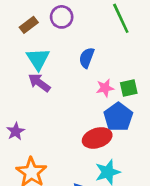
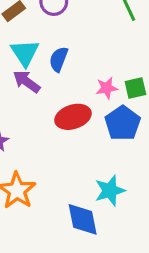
blue semicircle: (87, 58) -> (59, 59), moved
red ellipse: (97, 138) -> (73, 117), moved

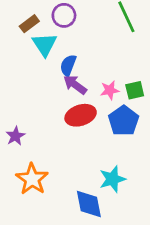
cyan triangle: (25, 53) -> (45, 45), moved
purple arrow: (27, 82) -> (75, 85), moved

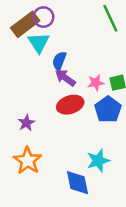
purple circle: (64, 15) -> (43, 17), moved
brown rectangle: (29, 24) -> (25, 24), size x1.6
purple star: (15, 136) -> (26, 123), moved

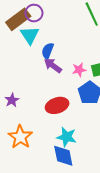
red ellipse: (70, 105) -> (57, 105), moved
purple star: (26, 123) -> (12, 100), moved
cyan star: (98, 161) -> (66, 137), moved, turned 30

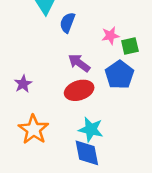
purple arrow: (53, 66) -> (79, 63), moved
pink star: (79, 70) -> (110, 36), moved

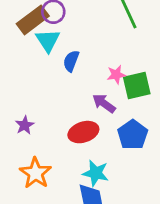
green square: (130, 46) -> (137, 86), size x1.5
purple arrow: (79, 63) -> (104, 103), moved
blue pentagon: (119, 75) -> (133, 135), moved

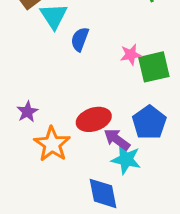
purple arrow: (104, 103) -> (117, 139), moved
orange star: (36, 173) -> (52, 144), moved
cyan star: (96, 173) -> (126, 159), moved

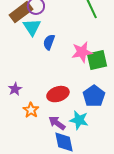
pink star: (131, 55) -> (82, 52), size x1.5
purple arrow: (117, 139) -> (57, 123), moved
orange star: (52, 144) -> (31, 110), size x0.7

